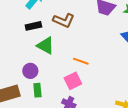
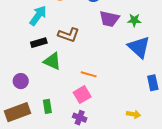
purple circle: (30, 71) -> (21, 81), moved

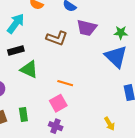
green star: (134, 20) -> (121, 33), moved
brown L-shape: (69, 35) -> (57, 38), moved
yellow arrow: (134, 114) -> (110, 124), turned 48

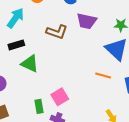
orange line: (65, 83) -> (103, 76), moved
green rectangle: (23, 114) -> (39, 106), moved

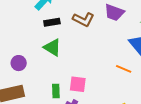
black rectangle: (16, 45) -> (52, 22), moved
pink square: (60, 97) -> (78, 84), turned 30

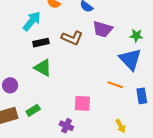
pink square: (78, 84) -> (82, 103), moved
green rectangle: (56, 91) -> (33, 110), moved, turned 64

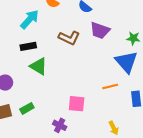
black rectangle: (41, 43) -> (28, 46), moved
orange line: (115, 85) -> (110, 87), turned -35

